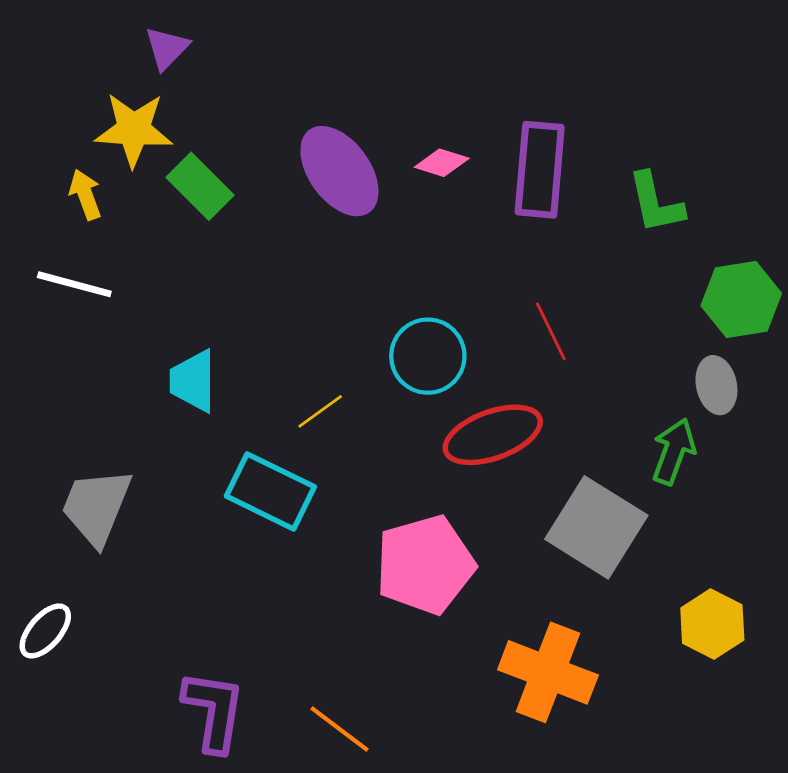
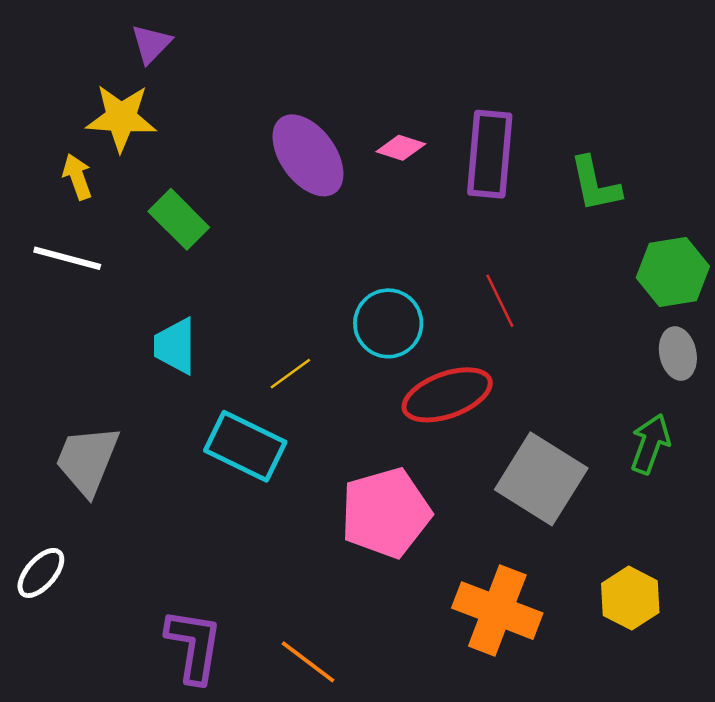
green rectangle: (200, 186) -> (179, 219), moved
gray ellipse: (716, 385) -> (678, 354), moved
green arrow: (674, 451) -> (650, 444), moved
yellow hexagon: (712, 624) -> (630, 598), moved

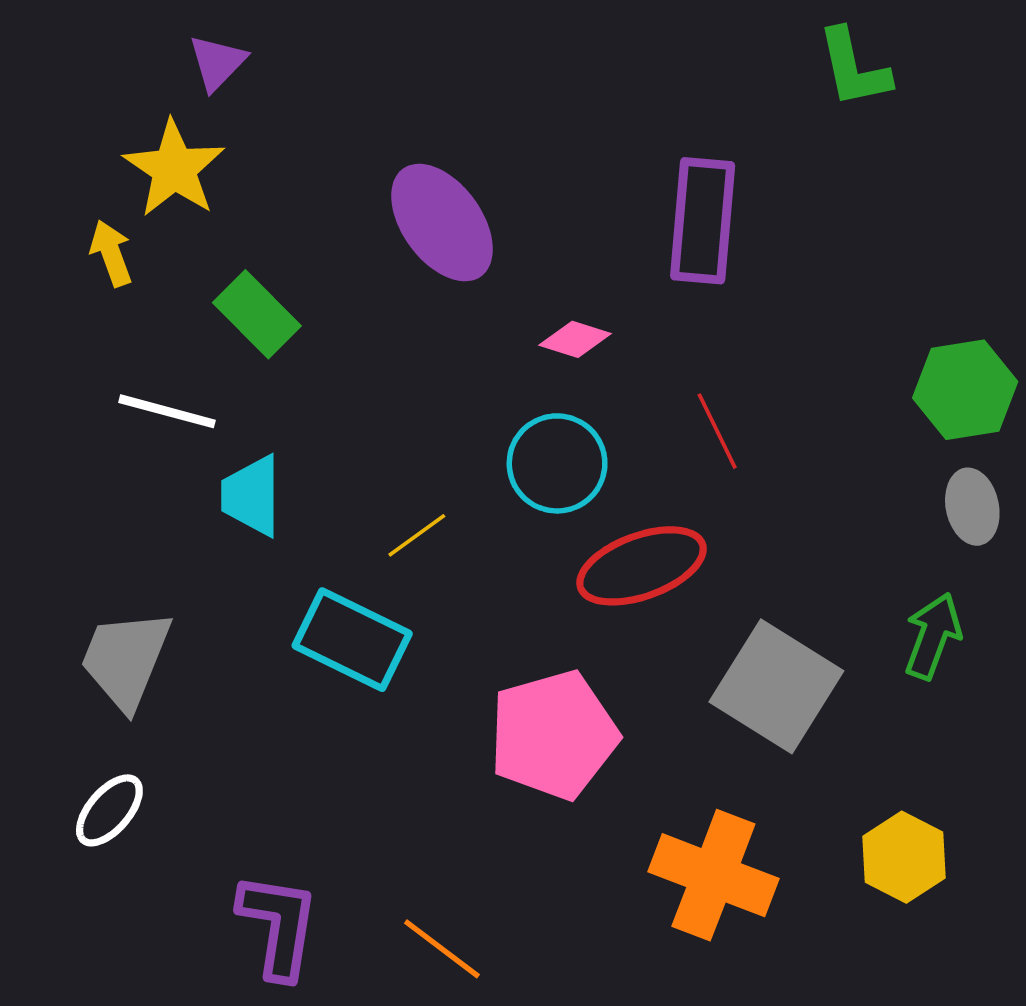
yellow star: (121, 118) -> (174, 169), turned 30
pink diamond: (401, 148) -> (575, 339), moved
green L-shape: (595, 184) -> (854, 68), moved
white line: (67, 258) -> (167, 411), moved
white ellipse: (41, 573) -> (109, 810), moved

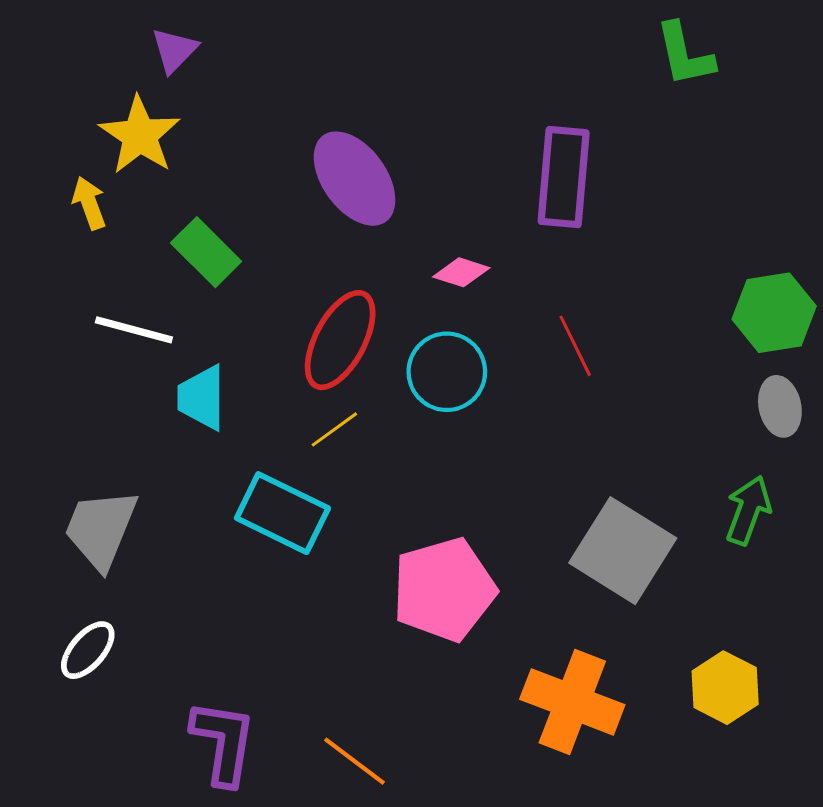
red ellipse: (642, 566) -> (340, 340), moved, turned -42

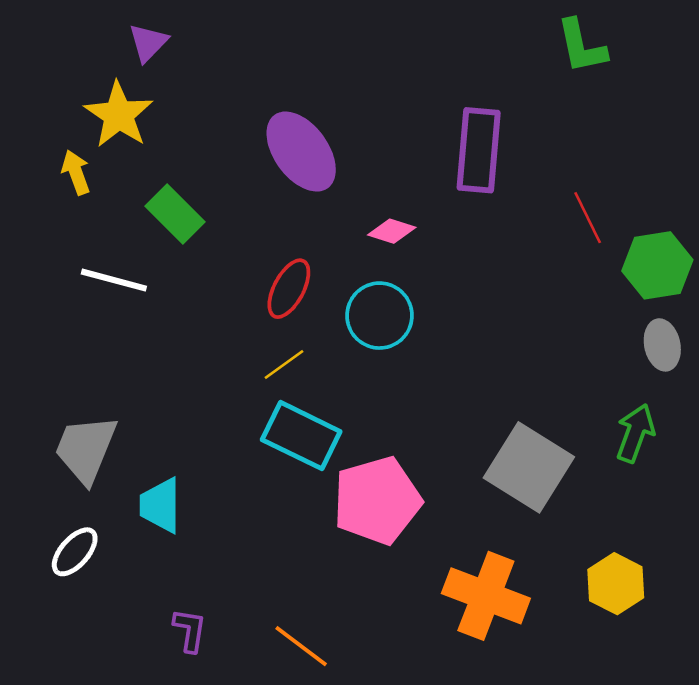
red ellipse: (340, 340) -> (289, 289), size x0.7
red line: (575, 346) -> (588, 218), moved
cyan trapezoid: (202, 398) -> (160, 505), moved
cyan rectangle: (282, 513) -> (301, 436), moved
purple L-shape: (223, 742) -> (190, 630), size x0.6

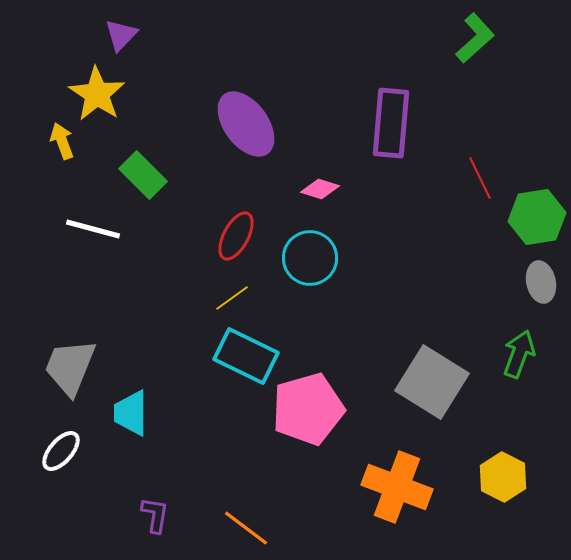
green L-shape: (581, 46) -> (475, 38), turned -120

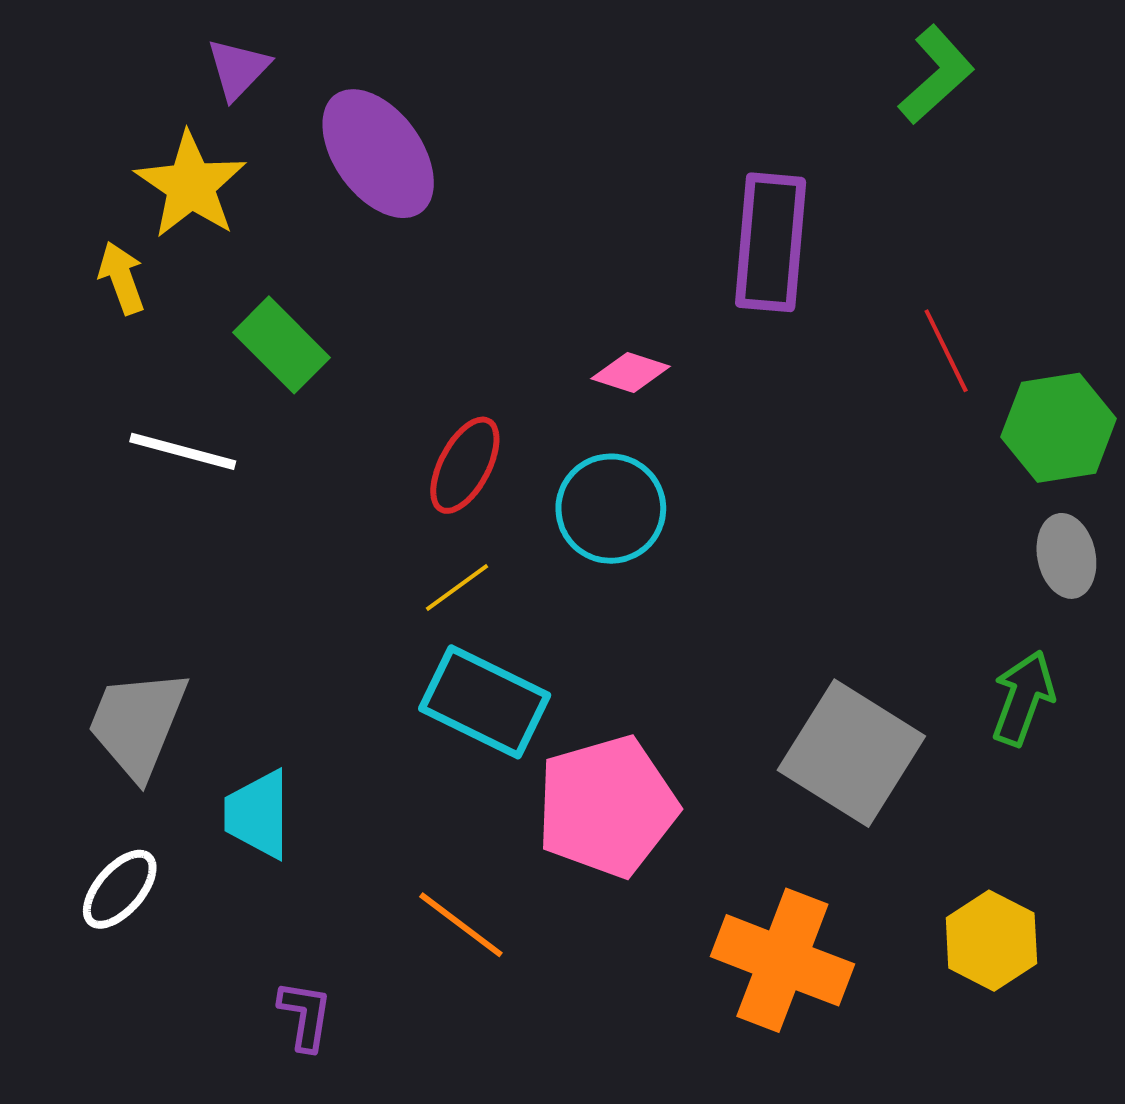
purple ellipse: (246, 124) -> (378, 154), moved
orange line: (246, 528) -> (461, 925), moved

